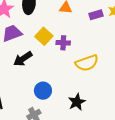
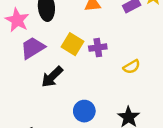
yellow semicircle: (87, 63) -> (132, 67), size x0.6

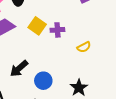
black arrow: (52, 77) -> (19, 69), moved

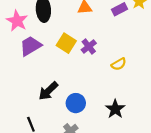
purple cross: (57, 30) -> (89, 47), turned -32

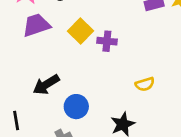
purple cross: (89, 47) -> (107, 41), turned 32
yellow semicircle: (119, 64) -> (145, 84), moved

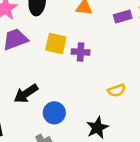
yellow square: (80, 31) -> (56, 44), turned -30

